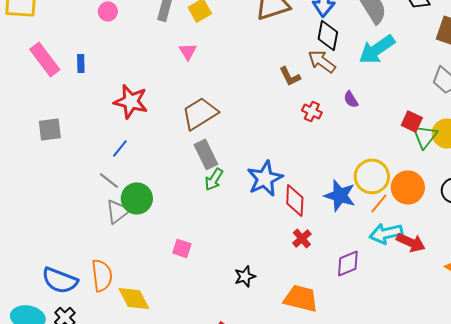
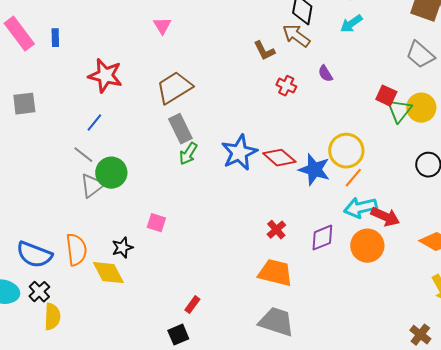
cyan arrow: (377, 49) -> (351, 24), size x0.6
orange circle: (408, 187) -> (367, 246), moved
red diamond: (295, 200) -> (279, 158), moved, turned -52
red cross: (302, 238) -> (276, 230), moved
black star: (245, 276) -> (122, 248), moved

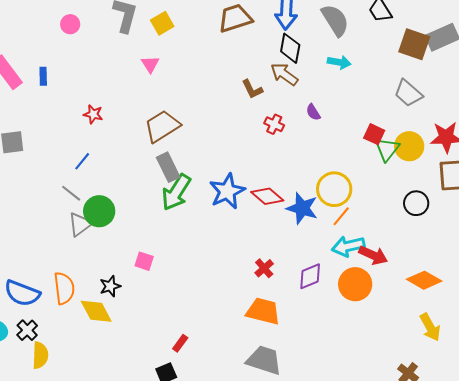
cyan arrow: (351, 24) -> (339, 62), turned -135
red star: (105, 76) -> (93, 114), size x0.6
green arrow: (188, 154) -> (176, 192), size x1.6

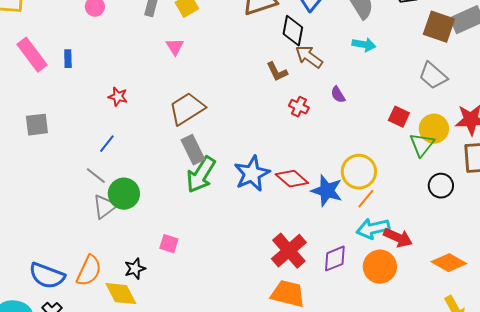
black diamond: (290, 48) -> (293, 31), moved
green triangle: (387, 149) -> (422, 145), moved
red cross: (264, 268) -> (289, 251), size x1.8
orange semicircle: (64, 288) -> (89, 271), turned 32

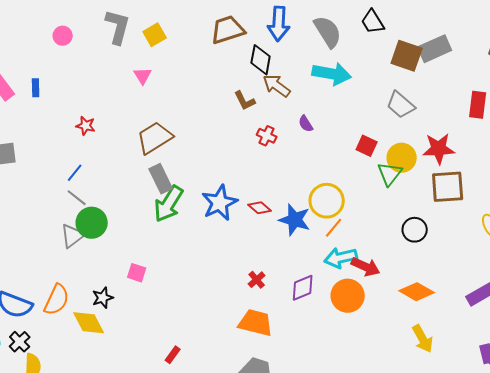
cyan arrow: (364, 45) -> (332, 74), size x1.6
gray line: (96, 176) -> (77, 198), moved
red diamond: (292, 179) -> (260, 208), size x0.7
black circle: (441, 186) -> (415, 230), moved
red cross: (289, 251) -> (257, 280), size x0.5

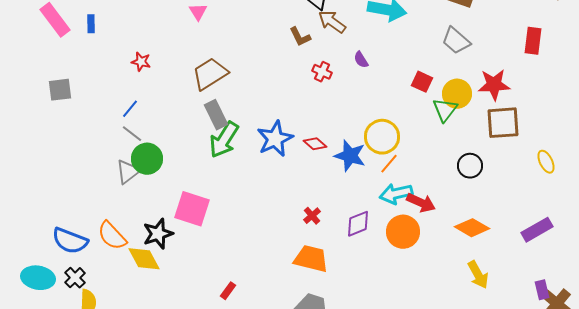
pink square: (137, 273) -> (192, 209), size x1.8
black star: (103, 298) -> (158, 234), size x1.4
orange semicircle: (57, 300) -> (112, 236), turned 112

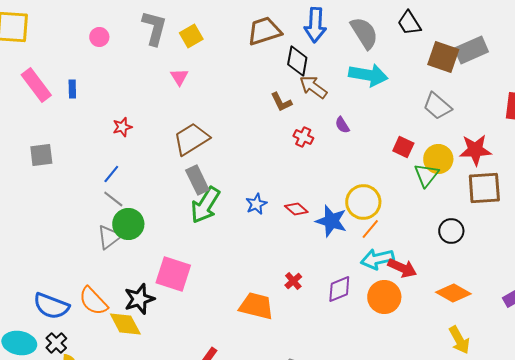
red star: (141, 62) -> (122, 127), turned -30
blue star: (275, 139) -> (256, 204), size x0.6
orange trapezoid: (311, 259) -> (256, 306), moved

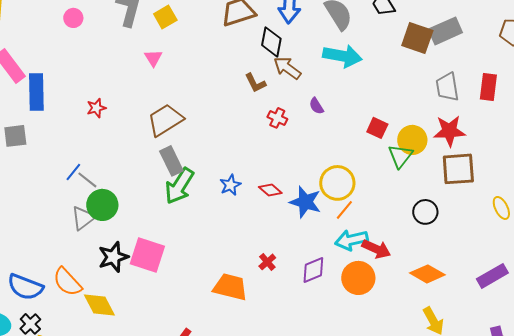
blue rectangle: (72, 89) -> (36, 92), moved, size x2.0
gray trapezoid: (437, 106) -> (447, 87), moved, turned 40
blue line: (111, 174) -> (73, 172), moved
black star: (139, 299) -> (113, 257), moved

